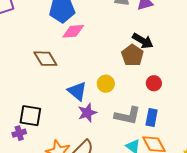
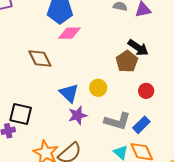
blue rectangle: (152, 117) -> (141, 125), turned 30

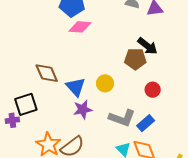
brown diamond: (40, 58) -> (47, 73), moved
brown pentagon: (127, 61) -> (135, 59), turned 30
black square: (21, 114) -> (26, 104), turned -35

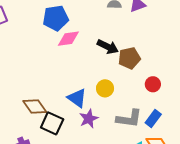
black arrow: (147, 46) -> (108, 47), moved
brown diamond: (47, 73) -> (35, 106), moved
black square: (26, 104) -> (52, 123), moved, turned -35

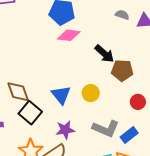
purple star: (89, 119) -> (65, 130), moved

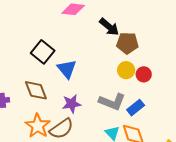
brown diamond: (18, 92) -> (36, 90), moved
yellow circle: (91, 93) -> (126, 70), moved
black square: (30, 113) -> (43, 52), moved

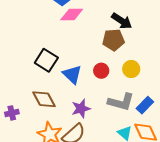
black arrow: (109, 27) -> (122, 21), moved
brown pentagon: (127, 43) -> (113, 40), moved
red circle: (144, 74) -> (101, 71), moved

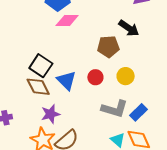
black arrow: (122, 21) -> (129, 28), moved
brown diamond: (44, 99) -> (38, 87), moved
purple star: (81, 109) -> (50, 114), moved

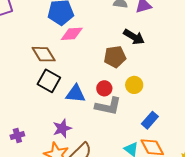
blue triangle: (66, 80) -> (76, 94), turned -35
brown diamond: (38, 87) -> (44, 54), moved
gray L-shape: (115, 109) -> (108, 106), moved

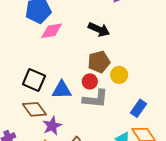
black arrow: (134, 37) -> (99, 29), moved
brown diamond: (44, 54) -> (34, 109), moved
brown pentagon: (115, 57) -> (99, 62), moved

